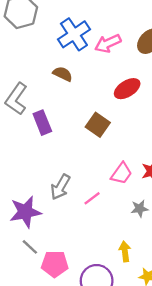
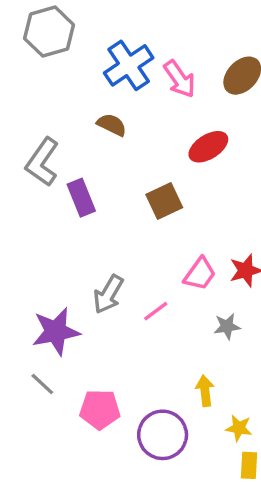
pink arrow: (108, 43) -> (180, 79), turned -100
brown square: (98, 125) -> (164, 201), turned 30
gray line: (30, 247) -> (42, 384), moved

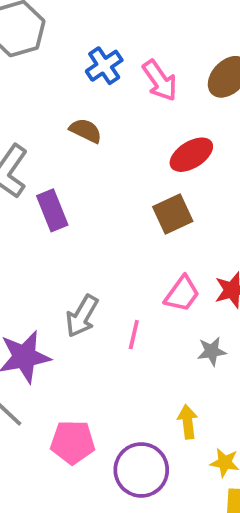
blue cross: (129, 65) -> (104, 66), size x0.7
brown square: (164, 201) -> (173, 214), moved
pink line: (156, 311) -> (134, 335), turned -40

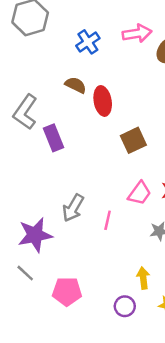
pink arrow: (160, 81) -> (137, 33), moved, turned -64
red ellipse: (191, 155) -> (103, 101), moved, turned -68
purple circle: (141, 470) -> (125, 306), moved, size x0.6

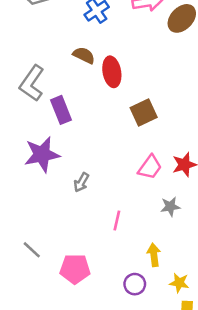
gray arrow: (73, 208) -> (81, 182), size x0.7
pink line: (108, 220) -> (117, 221), moved
purple star: (35, 235) -> (42, 154), moved

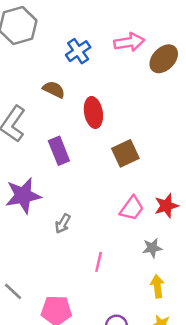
brown semicircle: (84, 55) -> (54, 89), moved
purple rectangle: (61, 110) -> (59, 151), moved
yellow arrow: (154, 255) -> (157, 286), moved

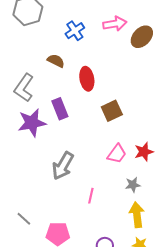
purple star: (23, 196) -> (32, 123), moved
gray arrow: (63, 224) -> (63, 166), size x1.8
yellow arrow: (157, 286) -> (137, 215), size x1.4

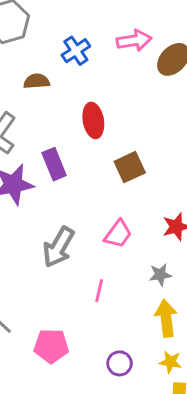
brown semicircle: (56, 61) -> (37, 81), moved, turned -30
pink trapezoid: (117, 154) -> (118, 234), moved

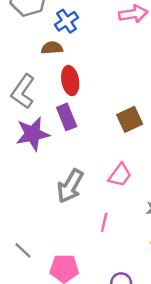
blue cross: (76, 51) -> (67, 21), moved
red ellipse: (93, 120) -> (70, 81), moved

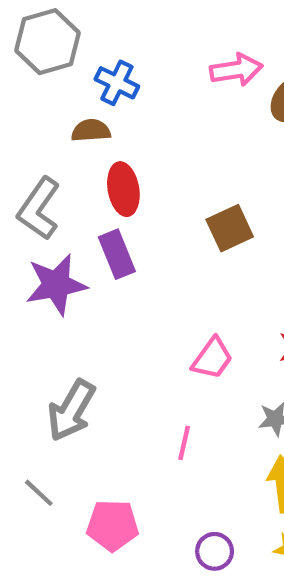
blue cross: (67, 21) -> (117, 83), turned -30
brown square: (130, 119) -> (230, 228), moved
gray arrow: (70, 186) -> (71, 410), moved

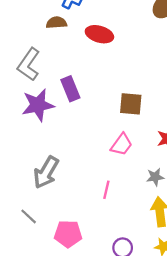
red ellipse: (123, 189) -> (99, 34), moved, turned -64
brown square: (230, 228) -> (131, 104), moved, turned 30

